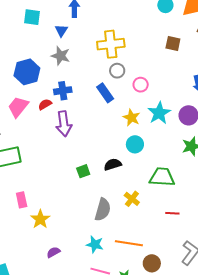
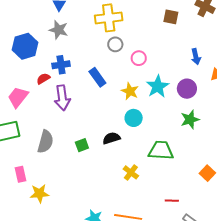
blue rectangle: (105, 93) -> (97, 77), moved
pink trapezoid: (18, 107) -> (18, 97), moved
gray semicircle: (103, 210) -> (45, 142), moved
red line: (172, 213) -> (172, 201), moved
yellow star: (40, 219) -> (39, 193), turned 30

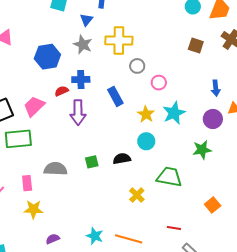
yellow cross: (109, 18) -> (119, 41), moved
purple circle: (187, 89) -> (213, 119), moved
gray semicircle: (45, 142) -> (55, 169), moved, turned -110
yellow star: (39, 193) -> (33, 209), moved

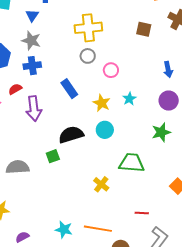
yellow cross: (119, 41) -> (88, 28), moved
blue cross: (81, 80) -> (32, 66), moved
cyan star: (174, 113) -> (129, 99), size x0.6
black semicircle: (122, 159) -> (71, 135), moved, size x1.4

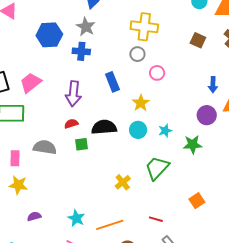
red semicircle: (15, 89) -> (71, 124), moved
cyan star: (129, 99) -> (165, 131), moved
green trapezoid: (132, 163) -> (157, 168), turned -64
orange line: (98, 229) -> (110, 225), turned -40

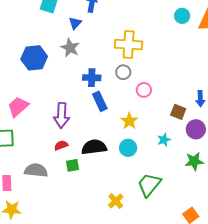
brown square: (198, 40) -> (178, 112), moved
blue cross: (81, 51) -> (92, 78), moved
cyan star: (165, 131) -> (164, 140), moved
green star: (193, 145) -> (194, 161), moved

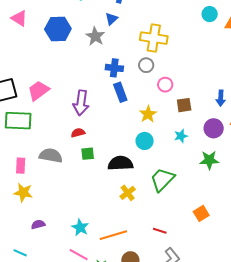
blue triangle: (75, 23) -> (111, 19), moved
blue hexagon: (34, 58) -> (58, 29), moved
brown square: (178, 112) -> (184, 105), moved, turned -35
black semicircle: (94, 147) -> (120, 163), moved

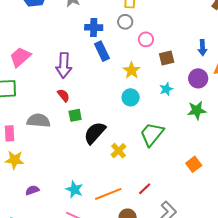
red semicircle: (78, 133) -> (63, 95), turned 72
black semicircle: (120, 163) -> (95, 133), moved, turned -40
red line: (160, 231) -> (145, 189), moved, turned -56

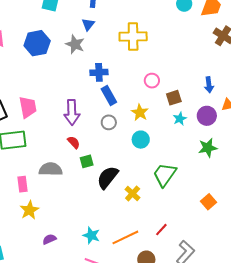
gray circle: (125, 22) -> (109, 122), moved
pink trapezoid: (20, 57) -> (28, 107), turned 125
cyan star: (166, 89) -> (180, 119), moved
yellow star: (15, 160) -> (29, 210), turned -30

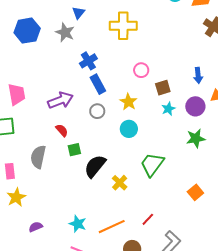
blue cross: (99, 72) -> (88, 61), turned -30
purple arrow: (72, 112) -> (60, 100), turned -110
gray semicircle: (51, 169) -> (38, 157), turned -80

